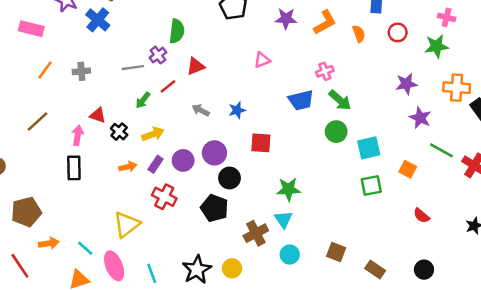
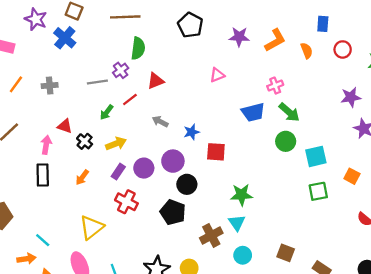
blue star: (237, 110) -> (191, 132), moved
orange arrow: (128, 167) -> (82, 177), moved, turned 140
orange arrow: (49, 243) -> (26, 259), moved
cyan line: (85, 248) -> (43, 240), moved

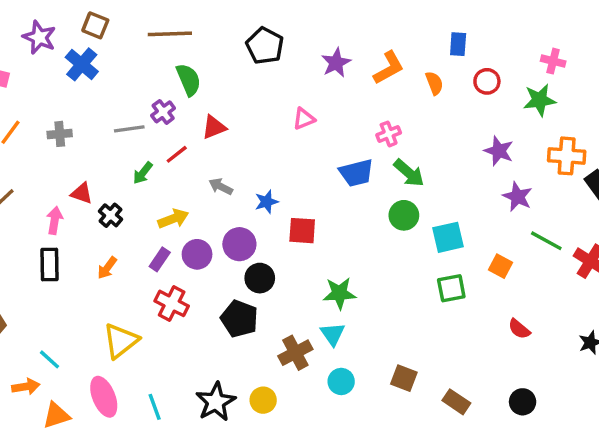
purple star: (239, 37) -> (336, 63), turned -30
green semicircle: (138, 48) -> (189, 80), turned -30
purple star: (351, 97) -> (499, 151), turned 30
yellow arrow: (116, 144) -> (173, 219), moved

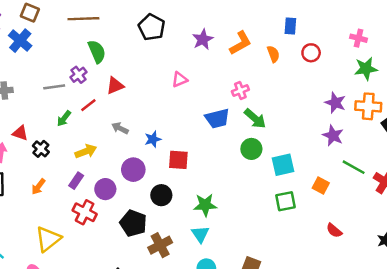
green star: (539, 100) -> (366, 69), moved
purple star: (499, 151) -> (335, 103), moved
purple circle: (197, 254) -> (105, 189), moved
black circle: (260, 278) -> (161, 195), moved
brown cross: (295, 353) -> (160, 245), moved

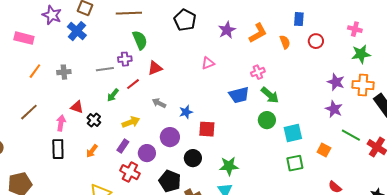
purple cross: (79, 75) -> (125, 59), turned 32

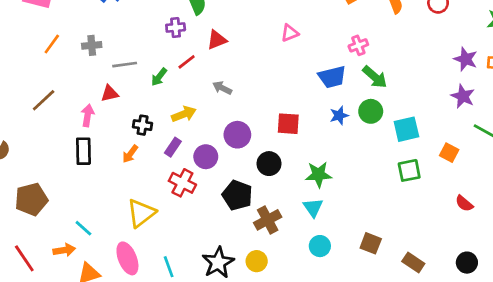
gray line: (105, 69) -> (125, 65), moved
red triangle: (77, 107) -> (110, 93), turned -32
blue star: (186, 112) -> (339, 115), moved
black cross: (94, 120) -> (143, 125), moved, turned -32

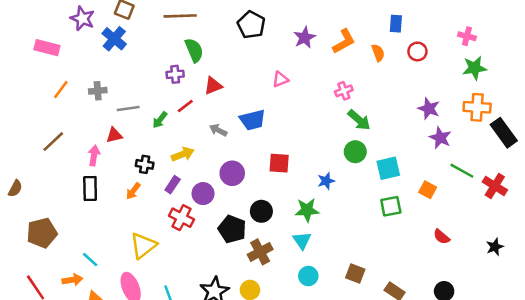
purple star: (466, 59) -> (429, 109), moved
blue trapezoid: (332, 77) -> (252, 120), moved
blue star: (339, 115) -> (326, 181), moved
black circle: (269, 164) -> (261, 211), moved

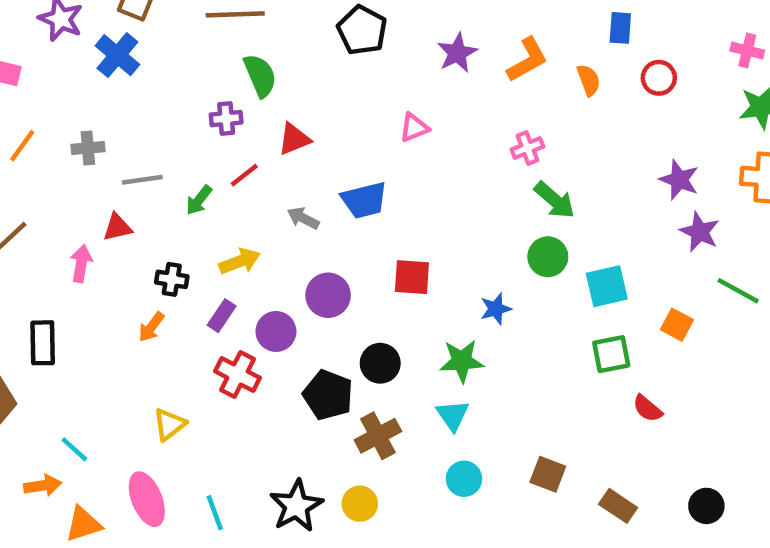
black rectangle: (90, 188) -> (43, 343), moved
red semicircle: (442, 237) -> (647, 409), moved
yellow triangle: (143, 246) -> (169, 424), size x0.7

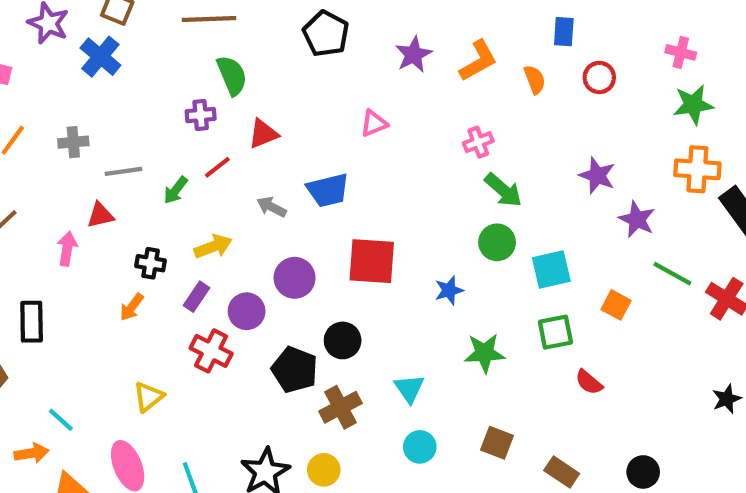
purple star: (679, 180) -> (597, 176), moved
red square: (412, 277) -> (372, 261), size x1.4
green star: (462, 361) -> (485, 353), moved

